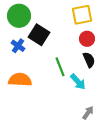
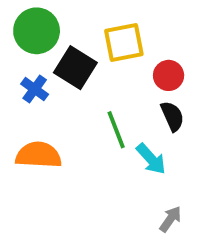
yellow square: (82, 15) -> (124, 42), moved

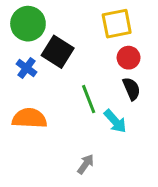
yellow square: (124, 42) -> (117, 24), moved
gray arrow: (170, 219) -> (86, 164), moved

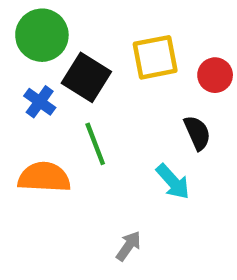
yellow square: (117, 24) -> (155, 57), moved
red circle: (129, 58) -> (215, 75), moved
green line: (89, 99) -> (95, 144), moved

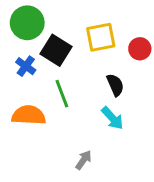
black semicircle: (197, 133) -> (115, 85), moved

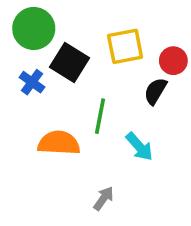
black semicircle: (115, 85) -> (155, 91), moved, turned -125
green line: (62, 94) -> (100, 116), moved, turned 32
orange semicircle: (29, 115) -> (59, 143), moved

